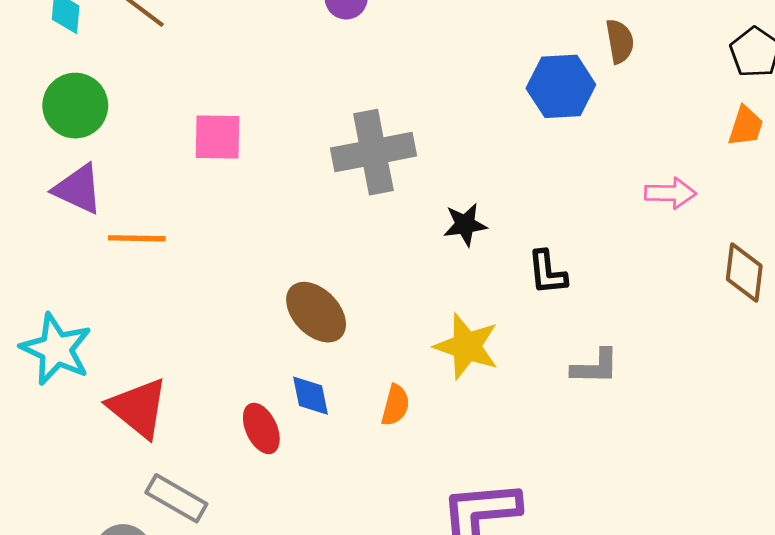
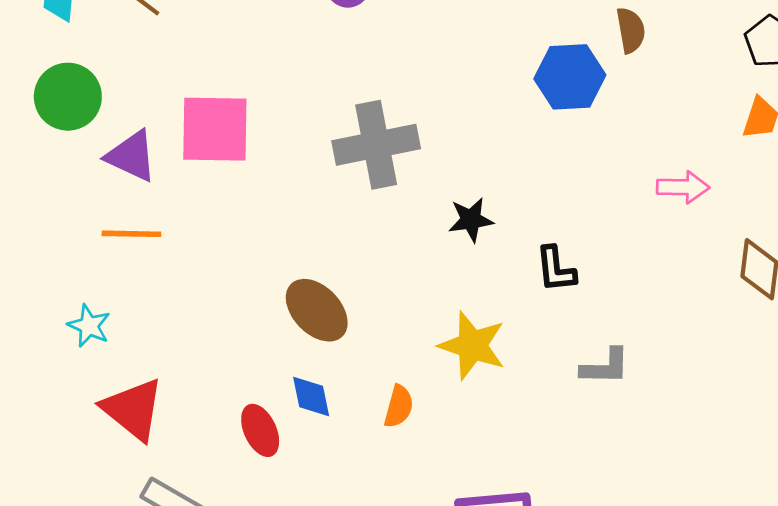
pink square: (218, 137) -> (215, 129), size x1.4
purple triangle: (78, 189) -> (131, 156), moved
cyan star: (56, 349) -> (89, 326), moved, size x0.6

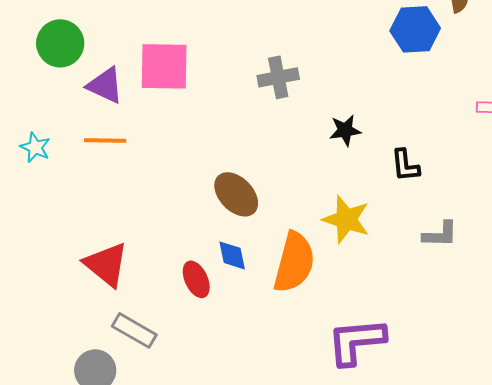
gray cross: (376, 145) -> (278, 77), size x0.7
cyan star: (89, 326) -> (35, 147), moved
orange semicircle: (399, 406) -> (294, 262), size x2.0

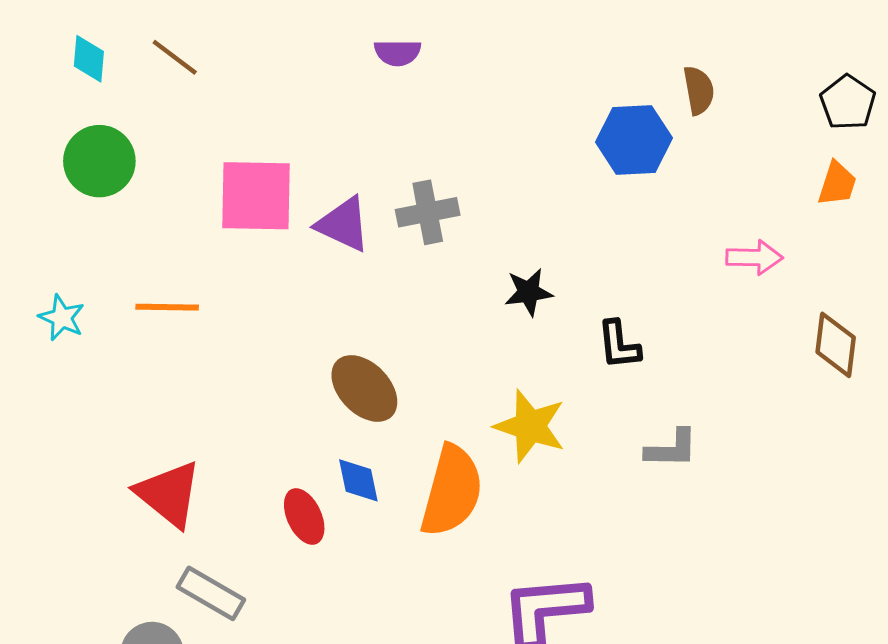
purple triangle: (105, 85) -> (343, 224), moved

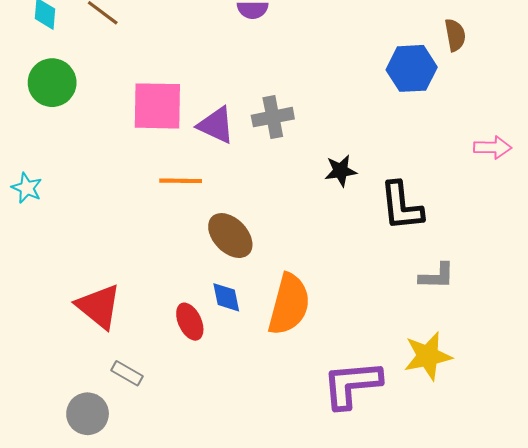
orange line: (167, 307) -> (181, 181), moved
black L-shape: (619, 345) -> (401, 206), size x1.5
yellow star: (530, 426) -> (428, 356), moved, turned -30
gray rectangle: (211, 593) -> (127, 373), size x0.7

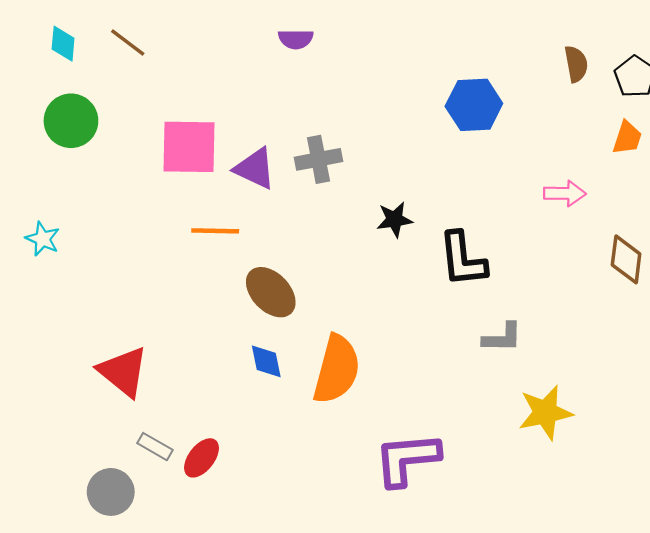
brown semicircle: (455, 35) -> (576, 64), moved
red ellipse: (190, 322) -> (202, 458), moved, turned 63
yellow star: (428, 356) -> (545, 413), moved

